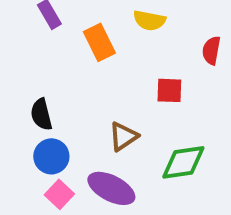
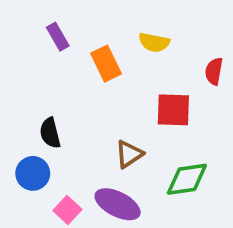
red square: (169, 90) -> (173, 110), size x1.4
blue circle: (51, 156) -> (33, 173), moved

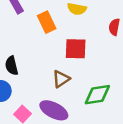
red square: (173, 110) -> (76, 49), moved

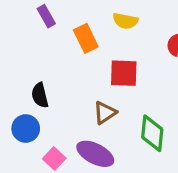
green diamond: (97, 95) -> (152, 133), turned -76

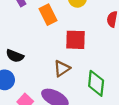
black semicircle: (40, 95) -> (15, 56), turned -54

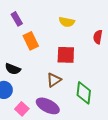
orange rectangle: (48, 15) -> (31, 41), moved

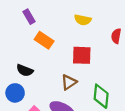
orange rectangle: (31, 41) -> (44, 40), turned -30

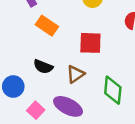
black semicircle: (25, 70) -> (43, 67), moved

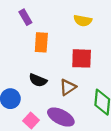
orange rectangle: (47, 26) -> (41, 42), turned 60

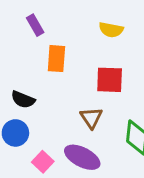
black semicircle: (38, 80) -> (23, 100), moved
brown triangle: (68, 87) -> (91, 118), turned -30

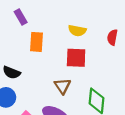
yellow semicircle: (111, 30) -> (77, 31), moved

